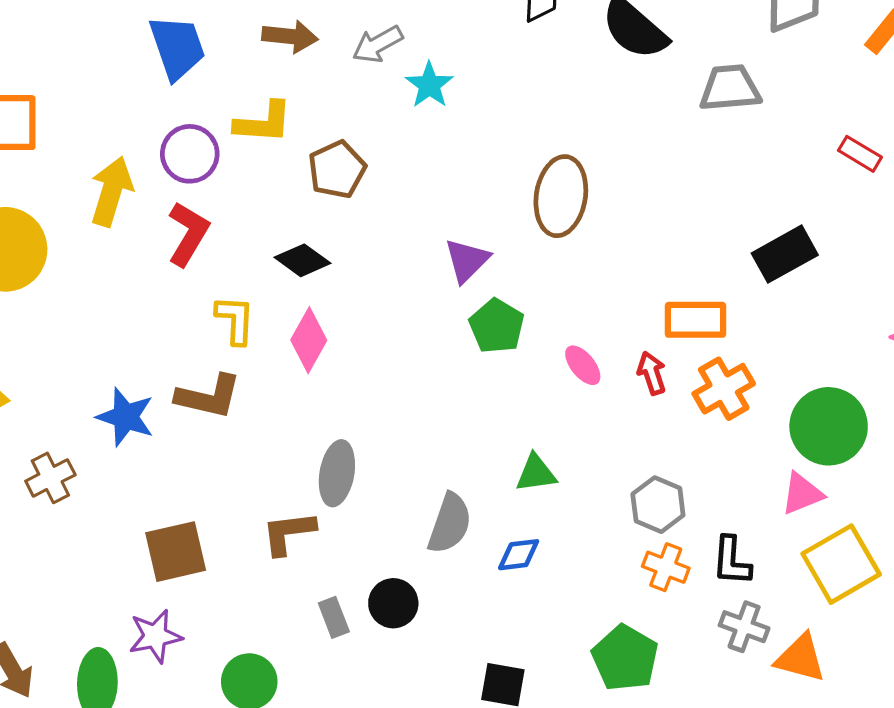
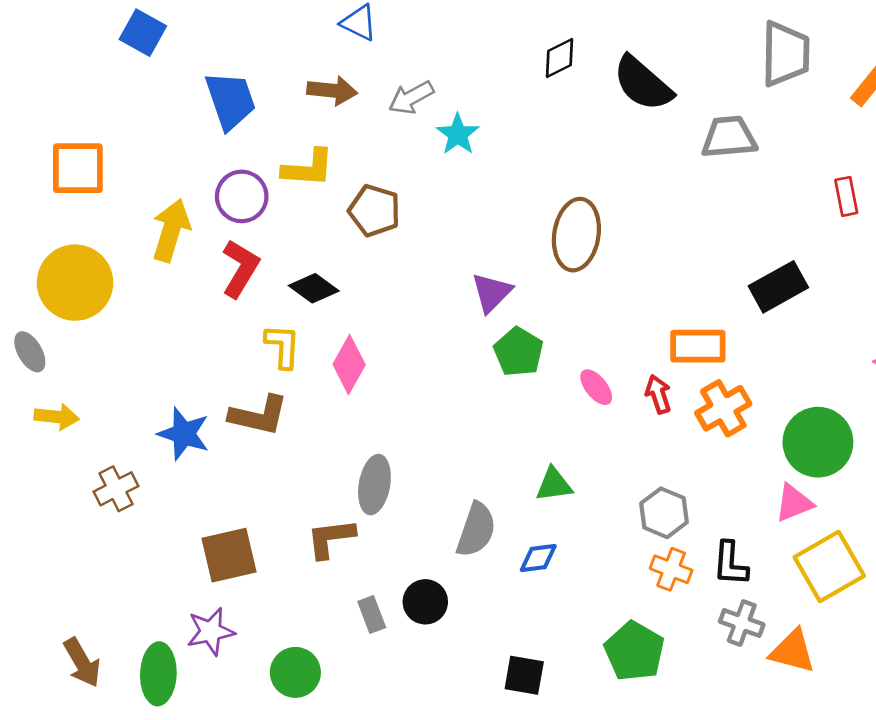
red rectangle: (860, 154) -> (846, 196), turned 48
brown pentagon: (337, 170) -> (374, 211), turned -30
black diamond: (302, 260) -> (314, 288), moved

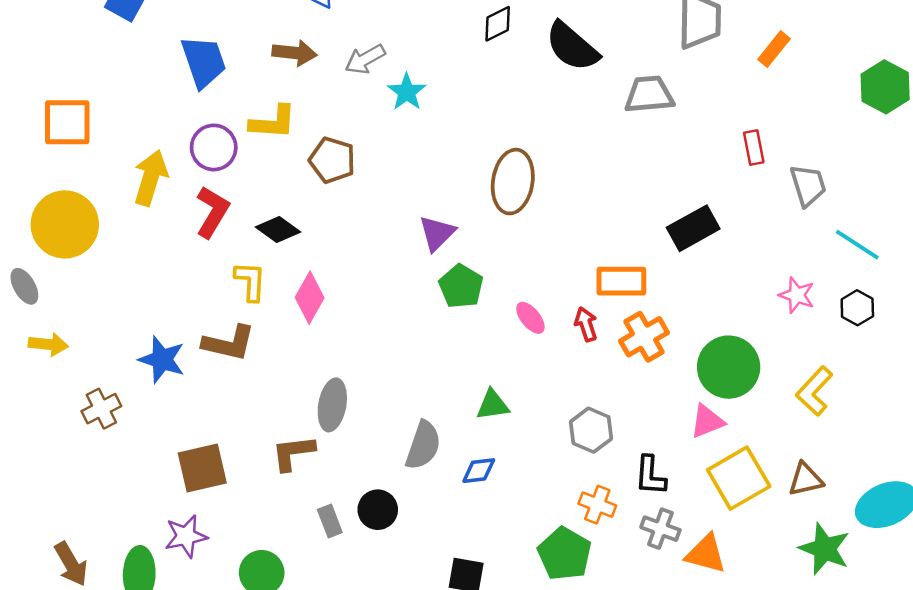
orange cross: (671, 569) -> (597, 505), moved

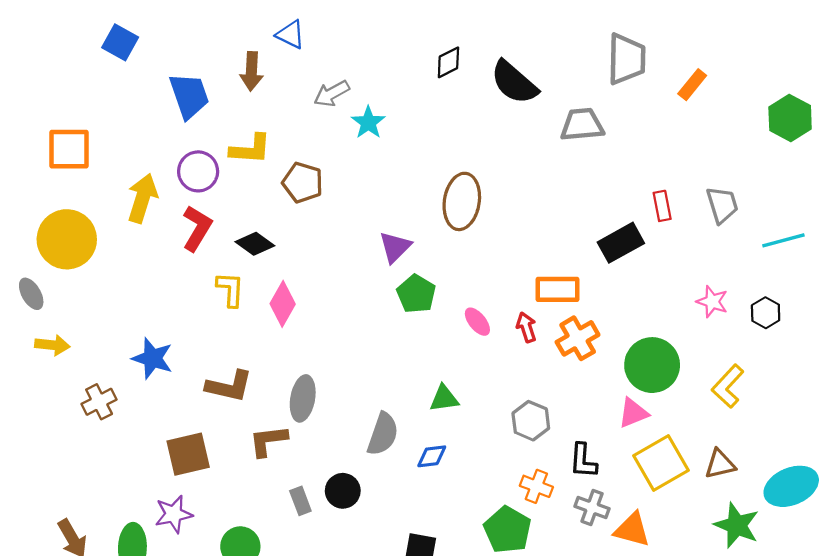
brown arrow: (294, 53) -> (251, 71), moved, turned 87
red rectangle: (754, 147) -> (662, 206), moved
cyan line: (857, 245) -> (783, 240), moved, turned -48
brown L-shape: (229, 343) -> (229, 386), moved

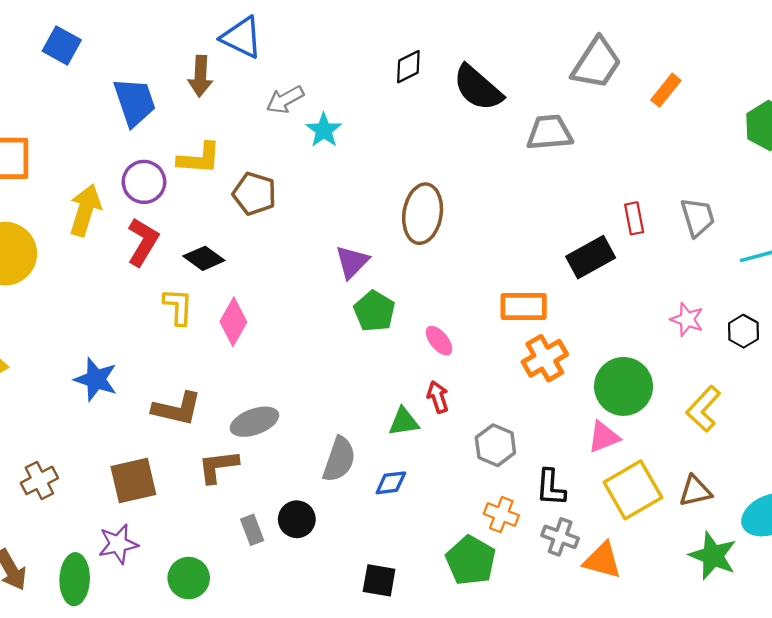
blue triangle: (290, 35) -> (242, 37), size x1.4
gray trapezoid: (627, 59) -> (597, 63), turned 32
red arrow: (526, 327) -> (438, 397), moved
gray ellipse: (303, 398) -> (254, 422), turned 60
brown cross: (99, 402) -> (39, 480), moved

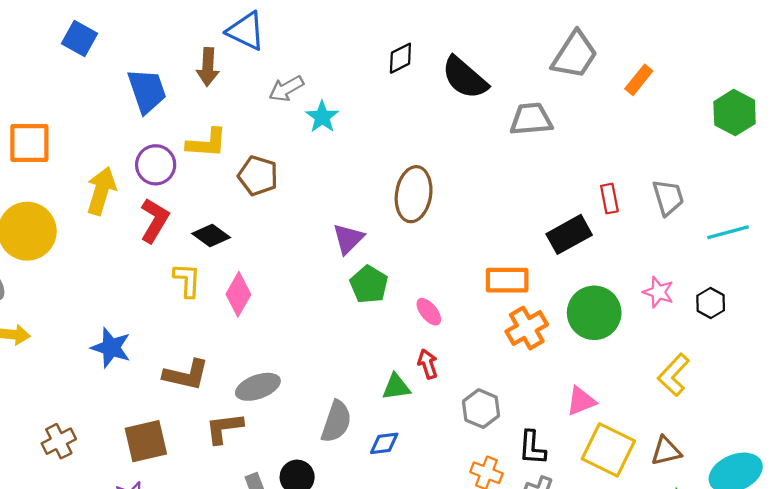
green circle: (624, 386) -> (594, 313), moved
yellow square: (633, 490) -> (608, 450), turned -34

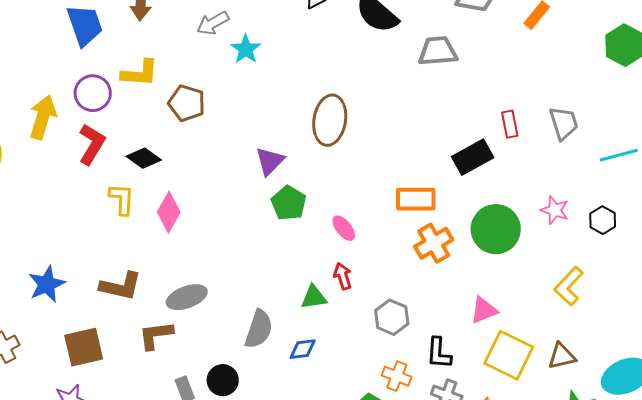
blue star: (111, 348) -> (47, 284), moved, turned 30

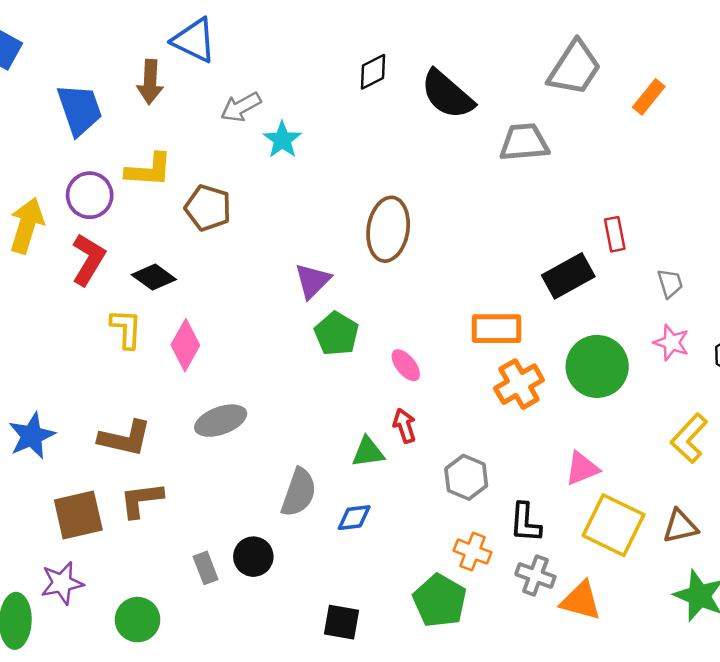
gray trapezoid: (564, 123) -> (670, 283), moved, size x0.7
gray ellipse: (187, 297) -> (221, 421), moved
brown L-shape: (156, 335) -> (141, 500), moved

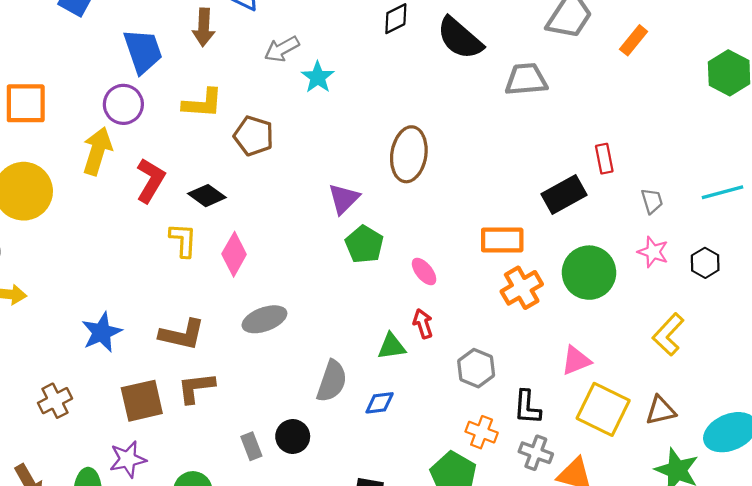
purple circle: (90, 195) -> (123, 104), moved

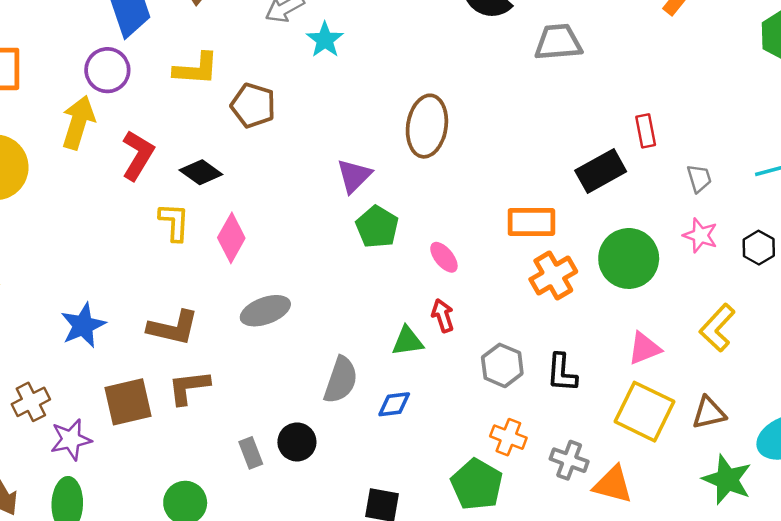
pink triangle: (576, 361) -> (644, 348), moved
black L-shape: (527, 407) -> (562, 373), moved
purple star: (128, 459) -> (71, 440), moved

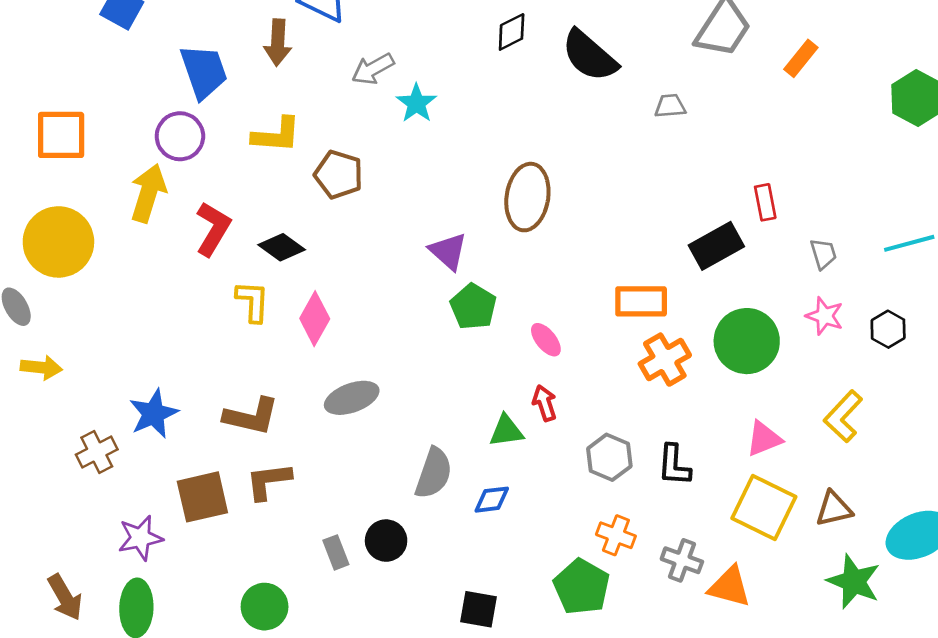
gray trapezoid: (558, 42) -> (670, 106), size x0.6
purple triangle: (354, 176) -> (448, 251), turned -33
brown cross: (31, 402) -> (97, 452), moved

